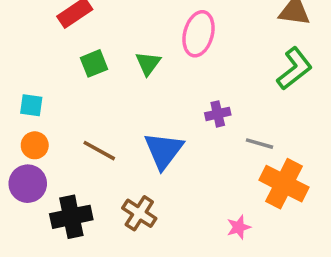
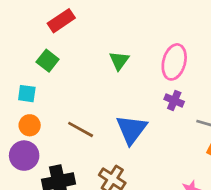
pink ellipse: (199, 34) -> (174, 62), moved
green square: (94, 63) -> (48, 61), moved, turned -30
purple cross: (218, 114) -> (174, 100), turned 36

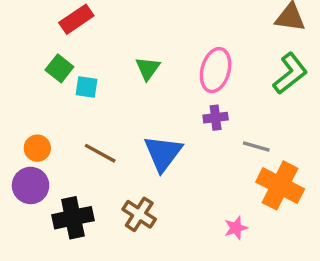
cyan square: (27, 94) -> (87, 87), moved
purple cross: (174, 100) -> (216, 118), turned -30

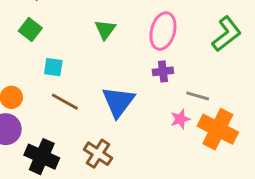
cyan square: (87, 87) -> (53, 67), moved
black cross: (73, 218) -> (42, 157), turned 36
pink star: (236, 228) -> (180, 119), moved

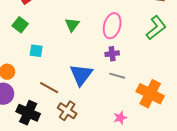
gray line: (198, 96) -> (117, 76), moved
brown line: (65, 102) -> (49, 88), moved
pink star: (180, 119) -> (120, 118), moved

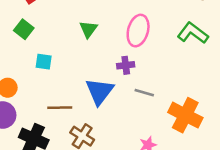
green L-shape: (156, 28) -> (193, 33), turned -105
purple cross: (112, 54) -> (126, 65), moved
brown line: (49, 88) -> (60, 108), turned -30

